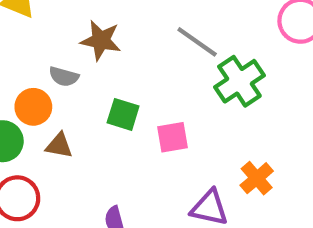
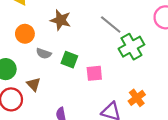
gray semicircle: (64, 77) -> (44, 53), moved
orange circle: (33, 107) -> (25, 34), moved
brown triangle: (59, 145) -> (34, 84), moved, turned 32

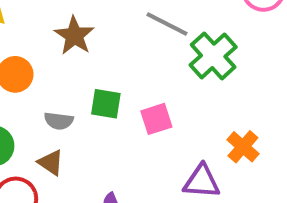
brown star: (61, 20) -> (74, 36), turned 30
gray semicircle: (44, 53) -> (59, 121), moved

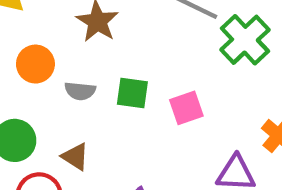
gray semicircle: (59, 121) -> (80, 91), moved

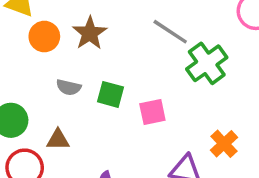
orange circle: (35, 64) -> (44, 37), moved
brown triangle: (75, 157) -> (58, 140), turned -40

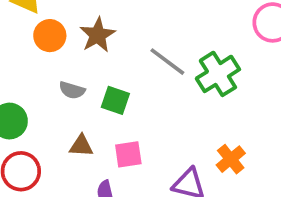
gray line: (170, 32) -> (167, 62), moved
pink square: (152, 112) -> (128, 154), moved
brown triangle: (58, 140) -> (81, 146), moved

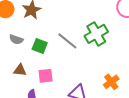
gray line: (167, 62) -> (67, 41), moved
orange cross: (231, 159) -> (111, 82), moved

